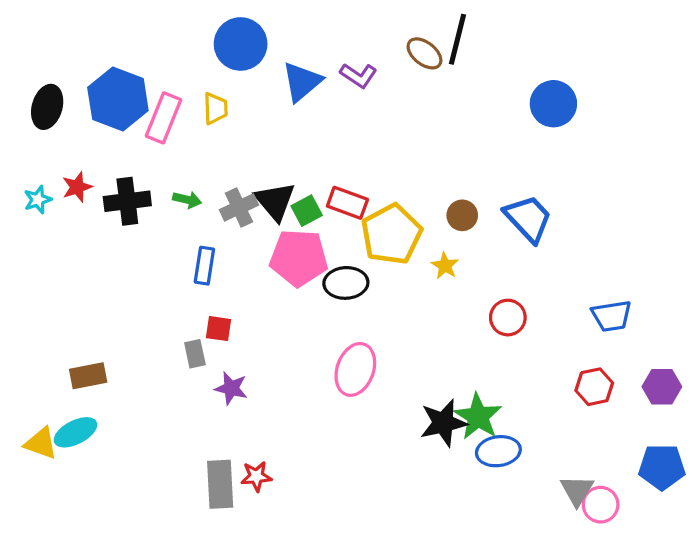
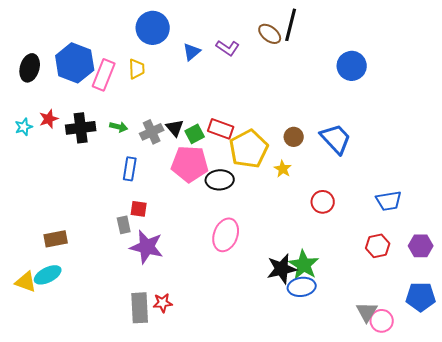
blue triangle: (302, 82) -> (192, 52), size x0.7
black triangle: (275, 201) -> (175, 128), size x0.7
purple star: (231, 388) -> (147, 247), size x1.6
blue ellipse: (498, 451) -> (302, 287), moved

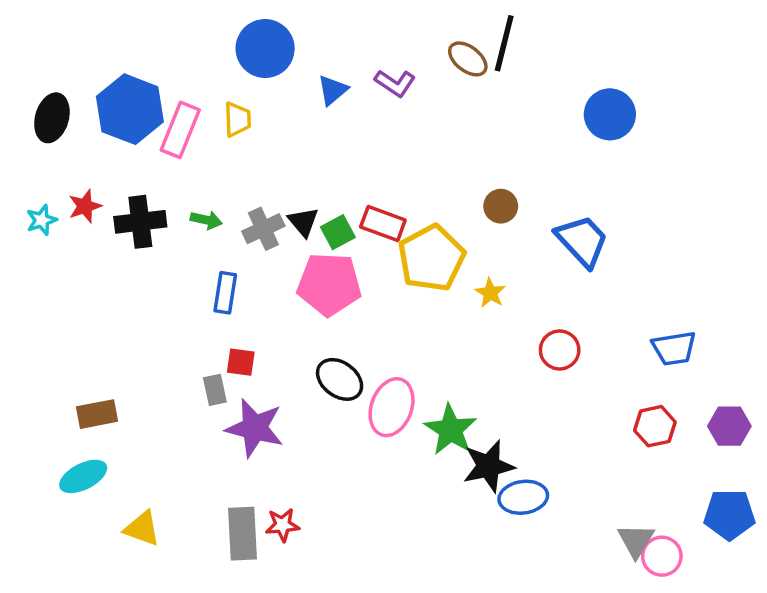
brown circle: (294, 137) -> (501, 206), moved
black ellipse: (220, 180) -> (340, 379), moved, turned 40
green star: (304, 265) -> (450, 430), moved
yellow triangle: (26, 282) -> (142, 528), moved

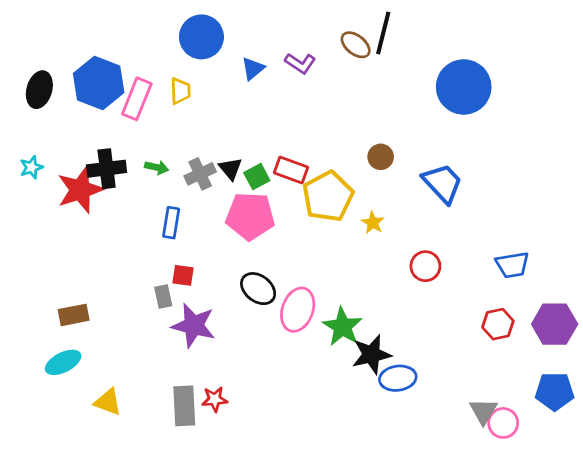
blue circle: (610, 114) -> (464, 87), size x1.4
red star: (85, 206) -> (80, 190), moved, size x1.8
purple hexagon: (729, 426) -> (555, 324), size x1.4

